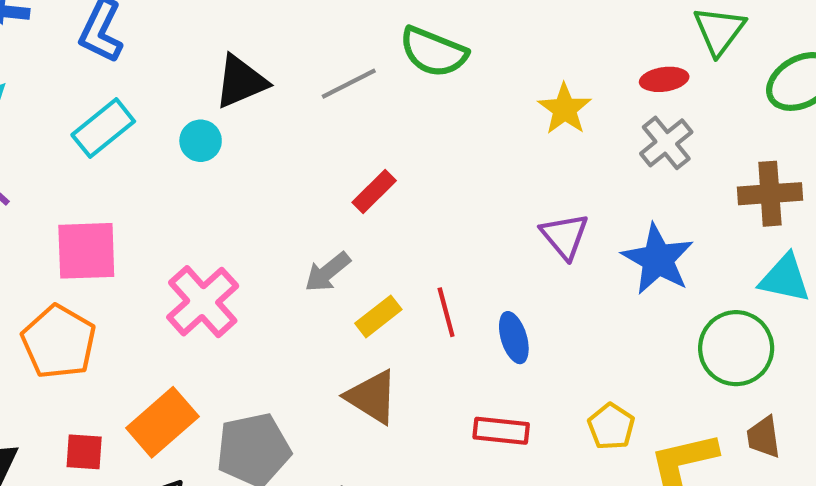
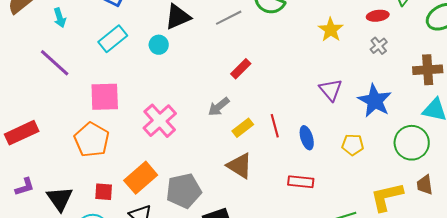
gray cross: (666, 143) -> (379, 46), size x0.7
yellow pentagon: (611, 426) -> (353, 145), moved, turned -30

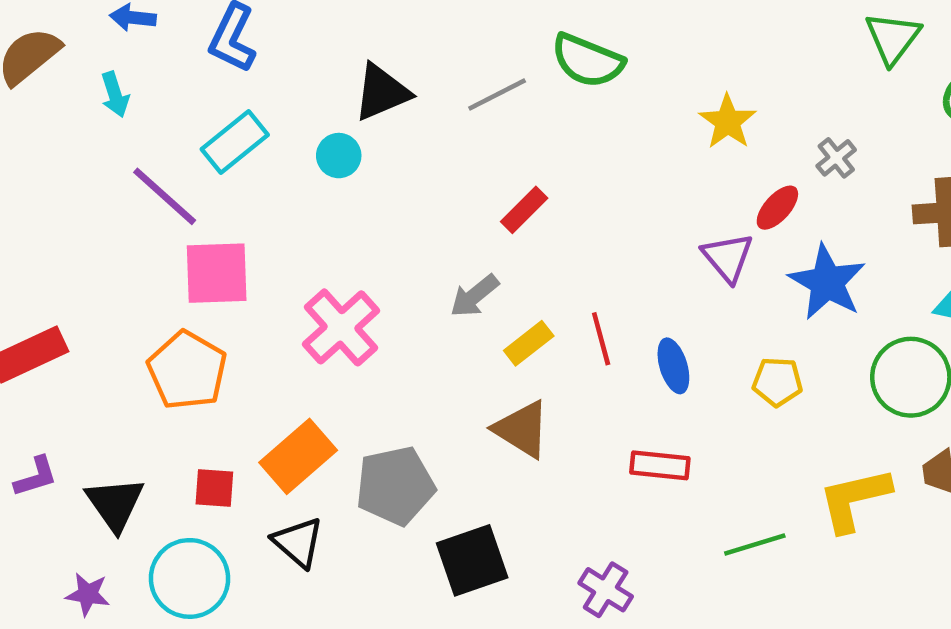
red ellipse: (378, 16) -> (777, 208), moved, turned -40
purple line: (55, 63) -> (165, 196), moved

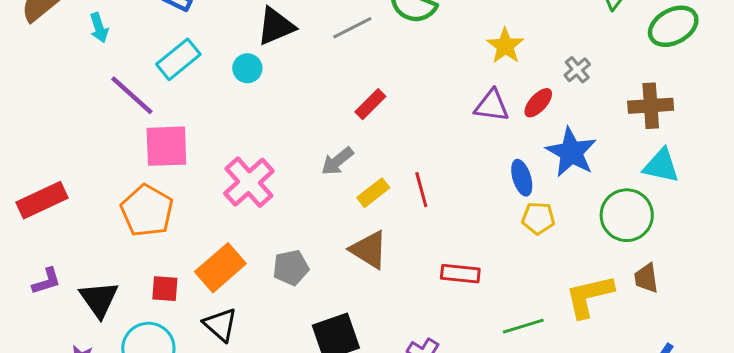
purple triangle: (728, 257) -> (492, 106), moved, turned -42
blue ellipse: (673, 366) -> (522, 178), moved
gray pentagon: (395, 486) -> (291, 268), moved, size x0.7

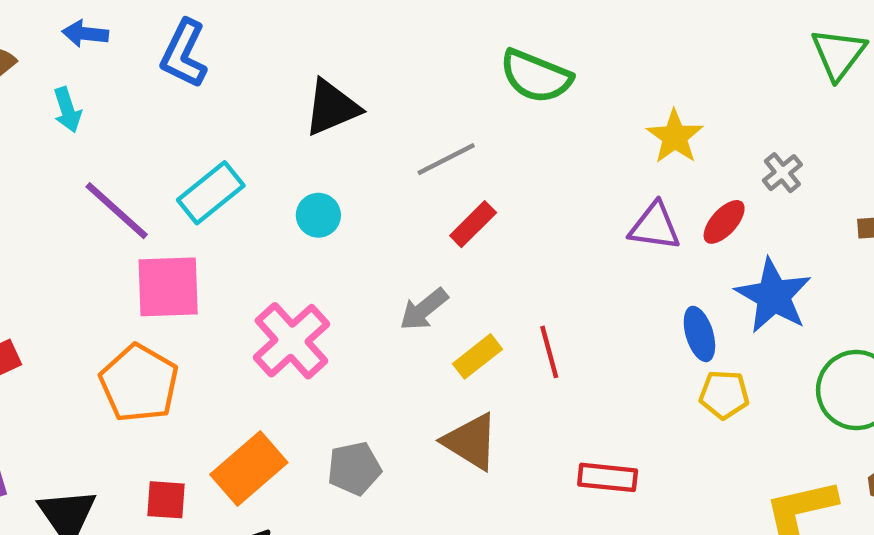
gray line: (352, 28) -> (446, 159), moved
cyan rectangle: (178, 59) -> (211, 193), moved
cyan circle: (247, 68) -> (318, 215), moved

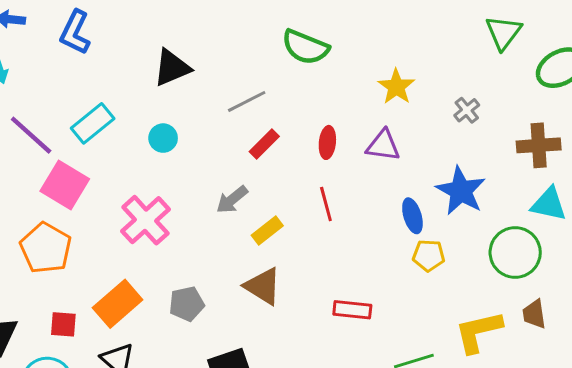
red ellipse: (724, 222) -> (327, 142), moved, turned -36
pink square: (168, 287) -> (65, 185), turned 33
red line: (549, 352) -> (326, 204), moved

